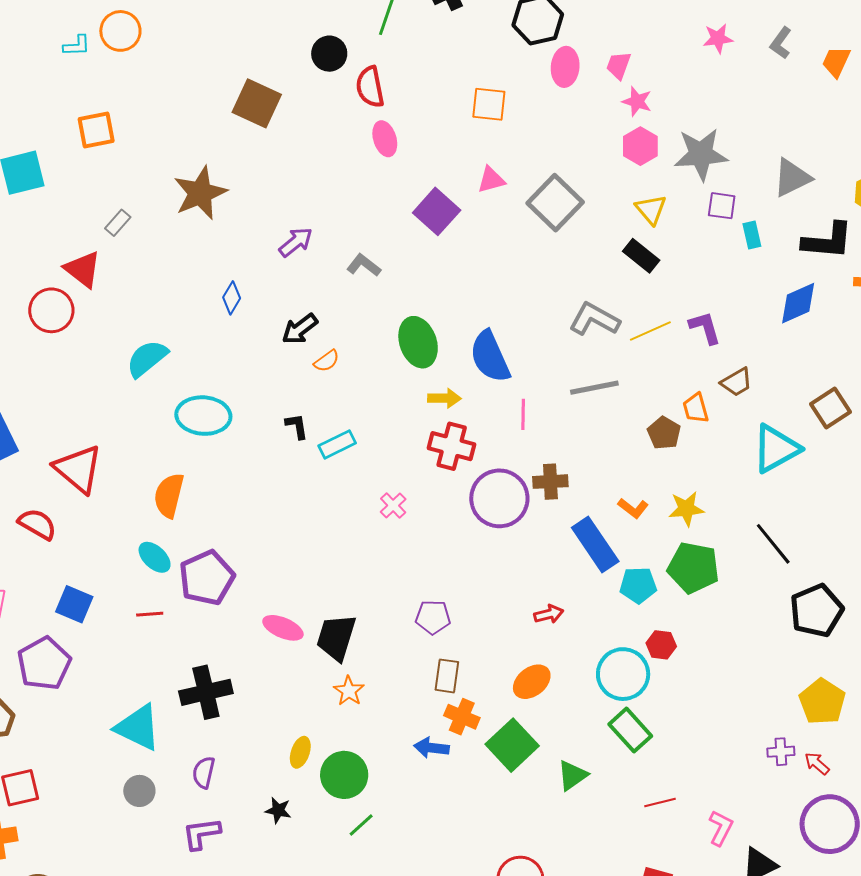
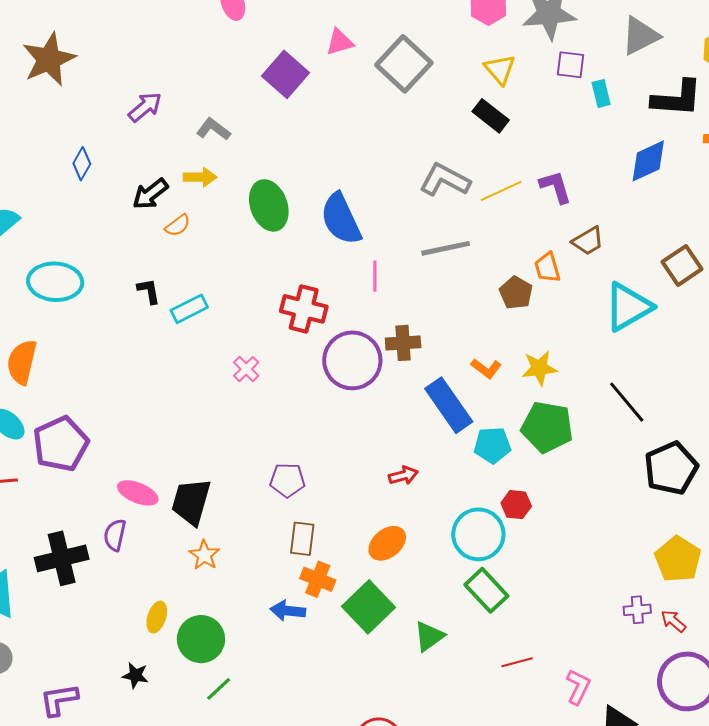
yellow arrow: (444, 398) -> (200, 177), moved
purple semicircle: (204, 772) -> (115, 535), moved

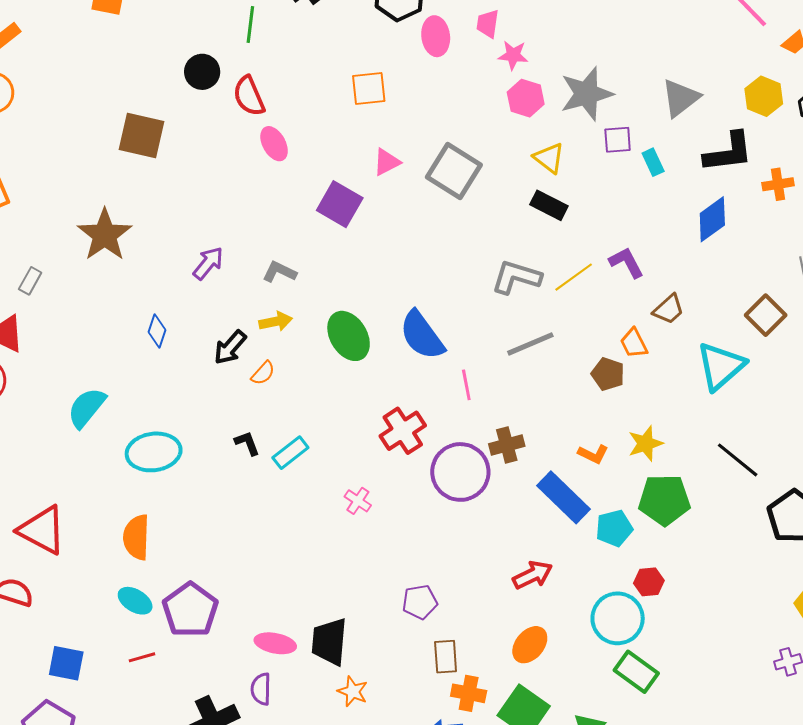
red cross: (304, 309) -> (403, 431), turned -36
red arrow: (403, 475) -> (533, 575), size x1.4

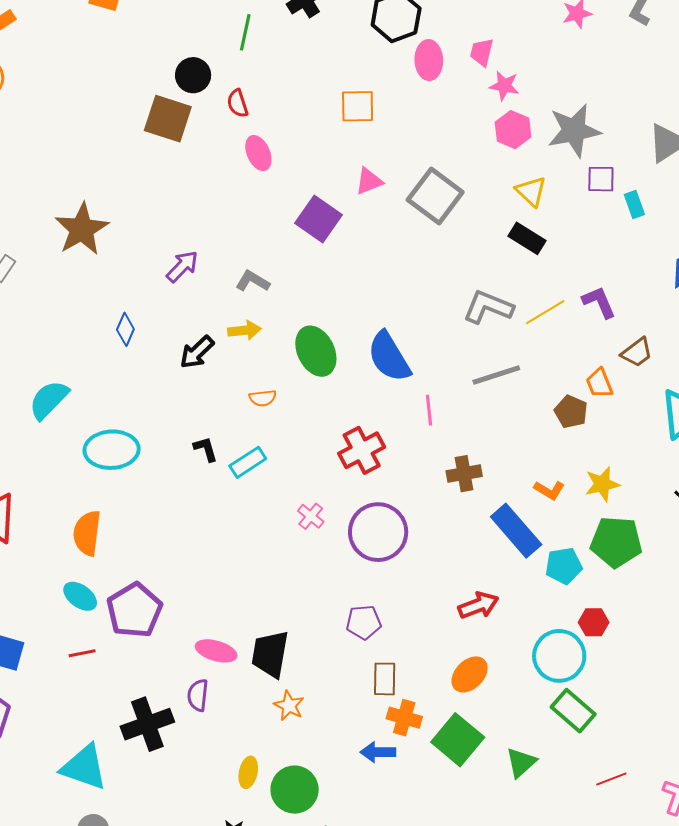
red semicircle: (249, 96) -> (238, 103), size x0.7
brown square: (141, 135) -> (168, 119), moved
orange semicircle: (263, 373) -> (263, 398), moved, turned 36
purple circle: (460, 472) -> (378, 532), moved

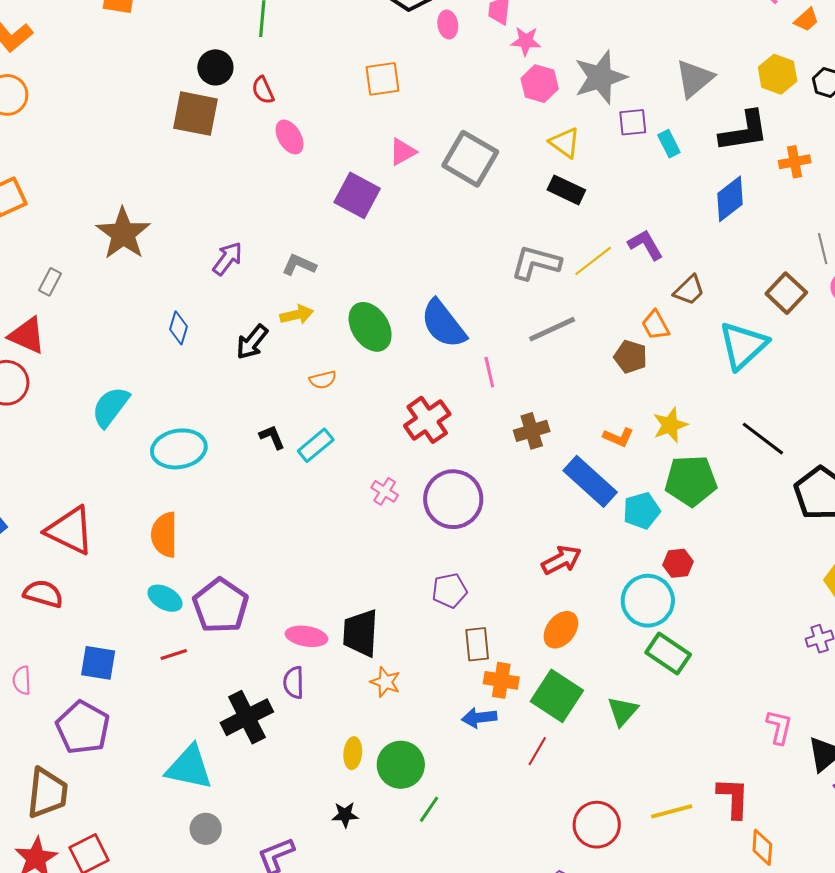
pink ellipse: (429, 60) -> (448, 25), size x0.7
red line: (611, 779) -> (537, 751), moved, turned -32

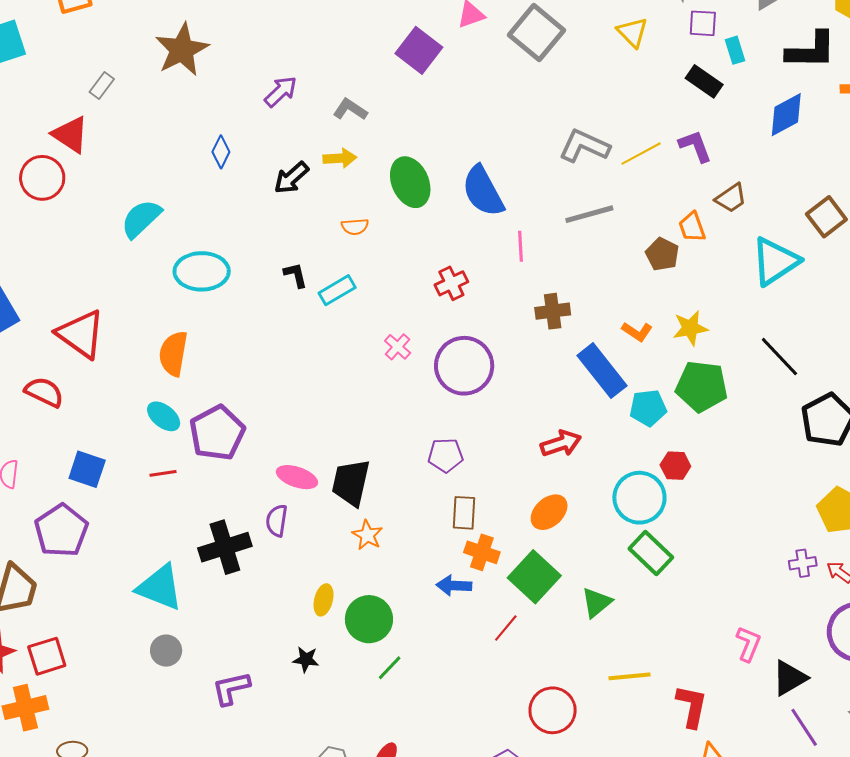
black rectangle: (566, 190) -> (704, 81), moved
red cross: (427, 420) -> (451, 283), size x0.7
yellow line: (672, 811) -> (629, 676), moved

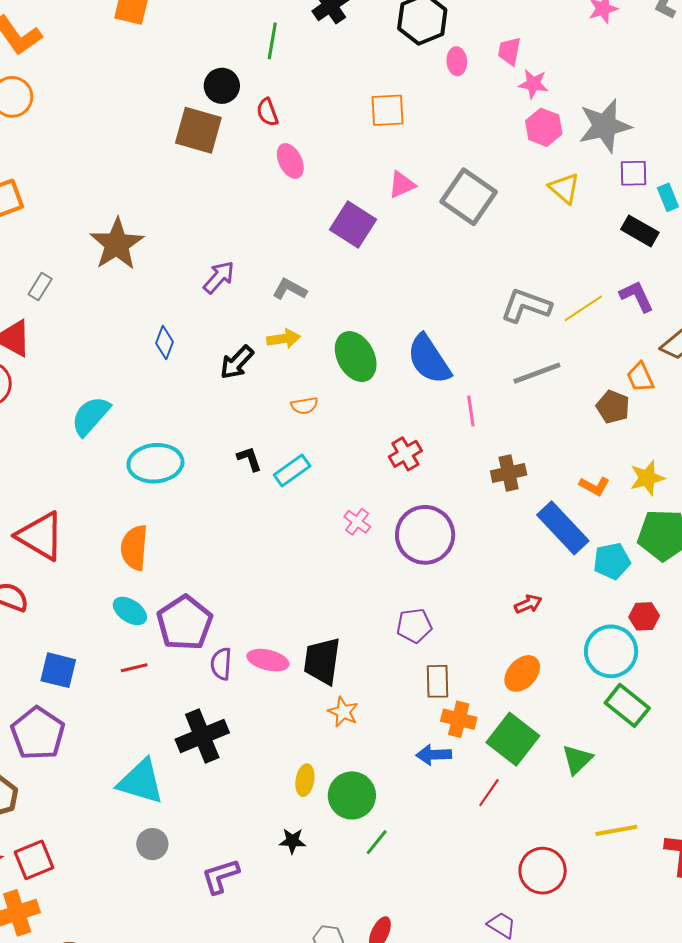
red arrow: (561, 443) -> (528, 604), size x0.7
purple semicircle: (277, 521) -> (221, 664), moved

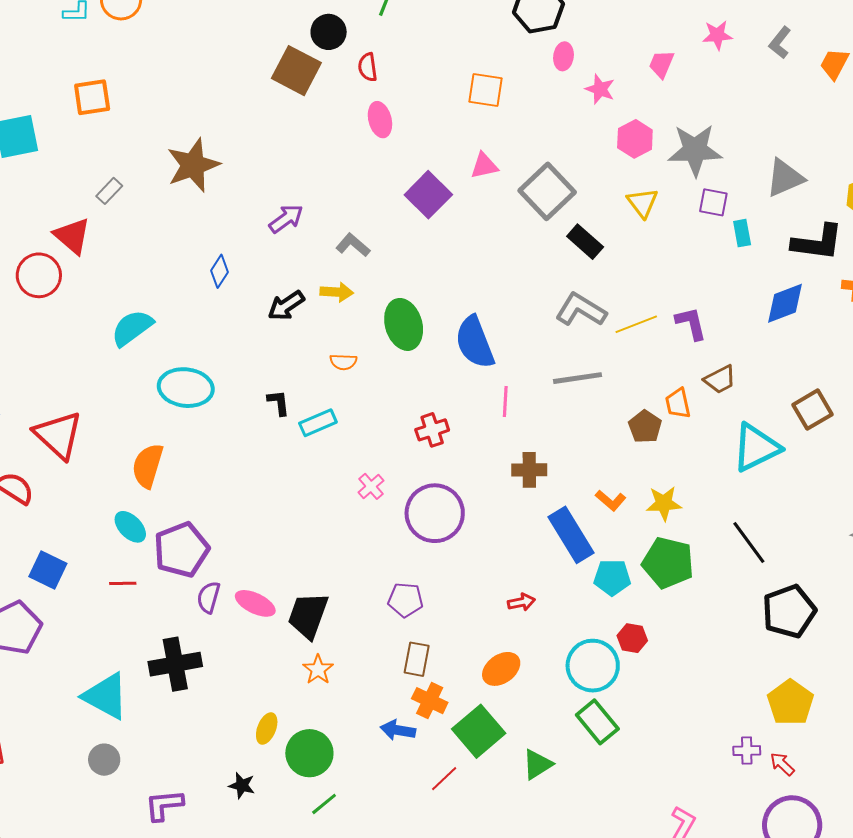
pink trapezoid: (509, 51) -> (661, 64), moved
pink star: (533, 84) -> (600, 89), moved
black rectangle: (640, 231) -> (585, 242), moved

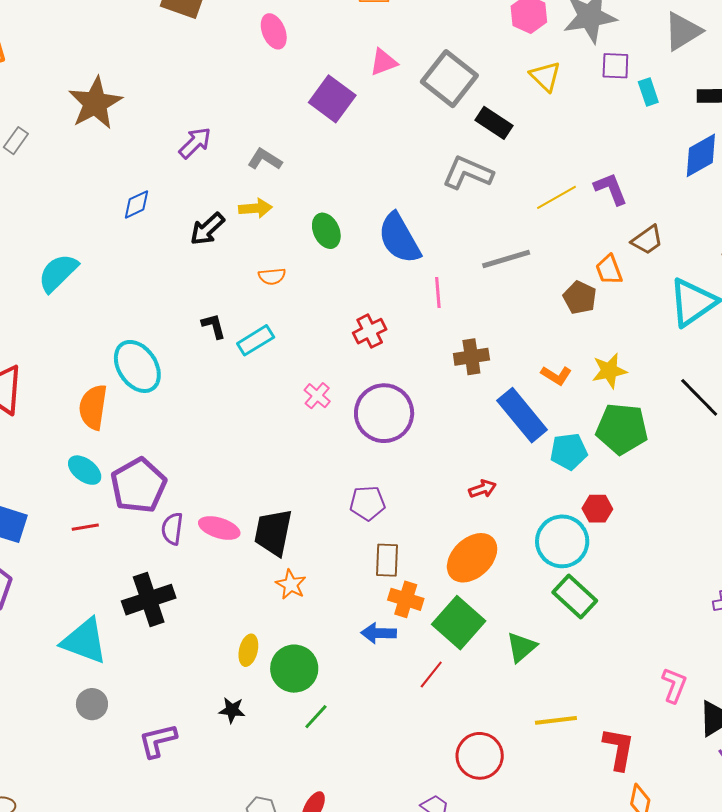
blue diamond: (219, 271) -> (136, 204), turned 40
gray L-shape: (581, 310) -> (468, 173), moved
green ellipse: (404, 324) -> (326, 231), size x0.7
cyan ellipse: (186, 388) -> (137, 366), moved, turned 58
orange ellipse: (501, 669) -> (472, 558), size x1.4

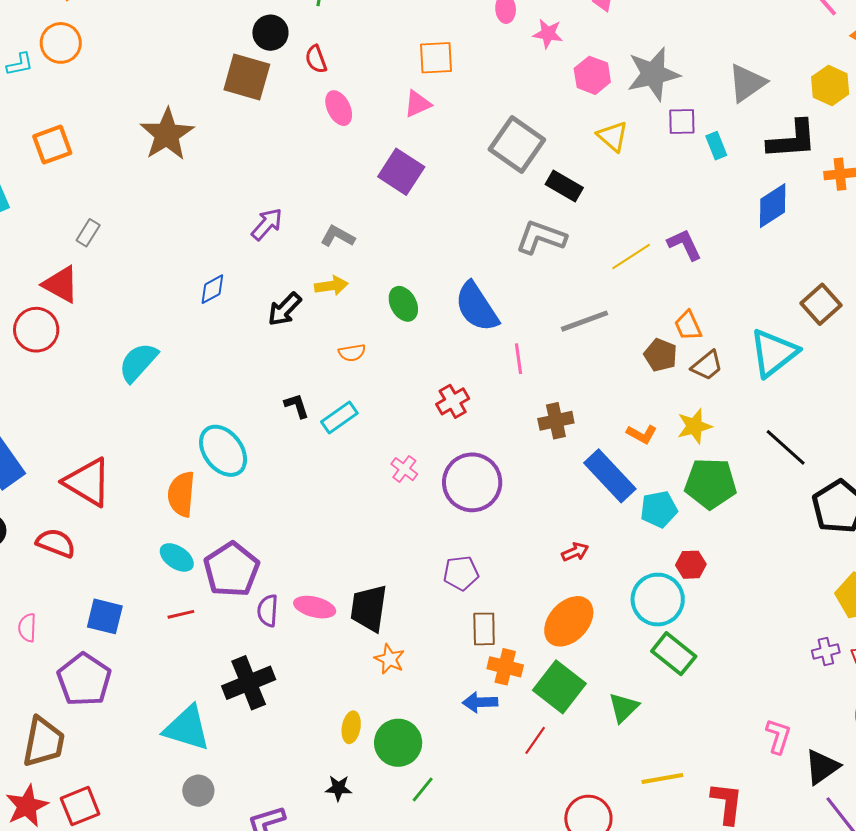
pink triangle: (383, 62) -> (418, 104), moved
brown star: (95, 103) -> (167, 134), moved
brown trapezoid: (647, 240) -> (707, 365), moved

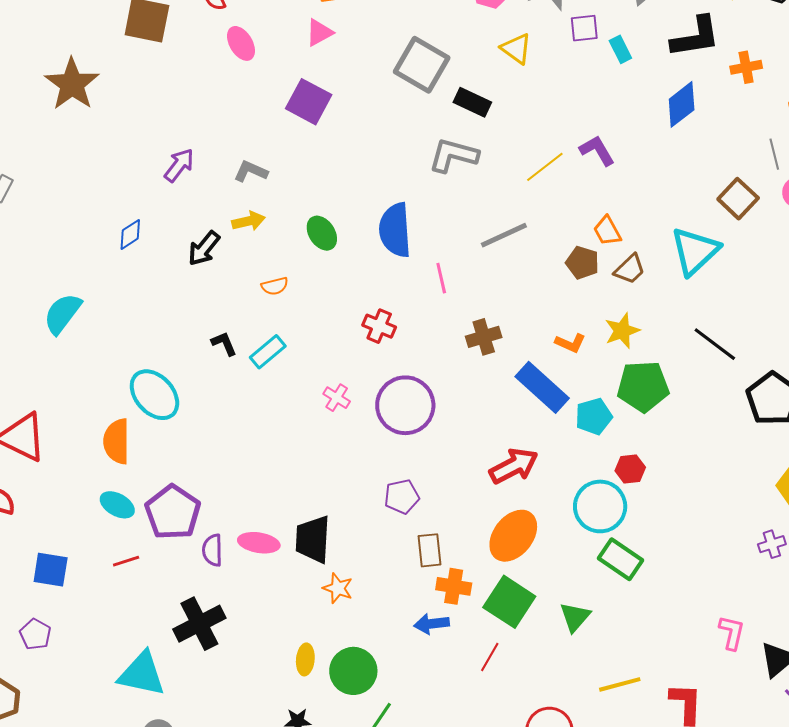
blue semicircle: (477, 307) -> (395, 230), turned 34
red cross: (453, 401) -> (379, 326), turned -32
red arrow: (575, 552) -> (514, 466), size x1.8
purple pentagon: (84, 680) -> (35, 634), size x0.6

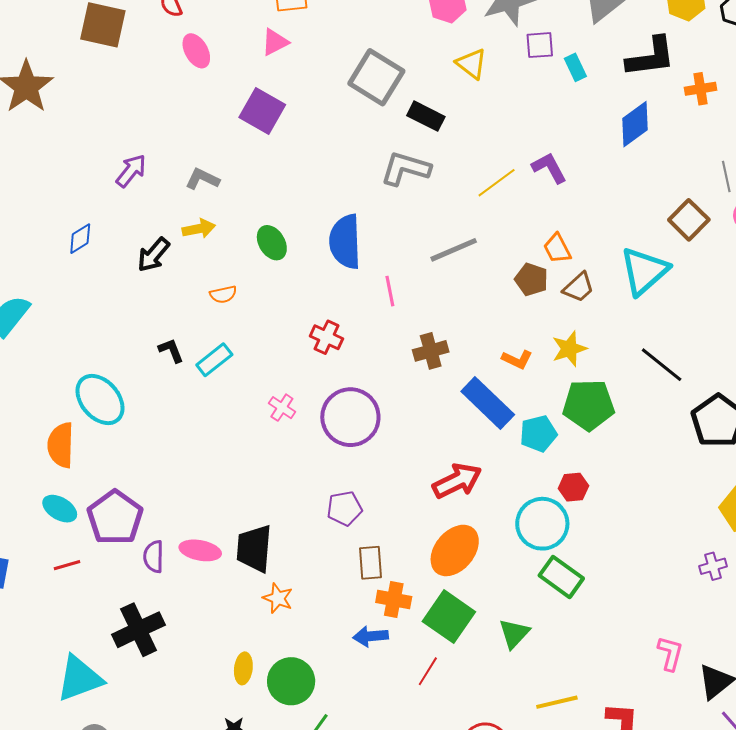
cyan triangle: (142, 674) -> (79, 678), turned -34

